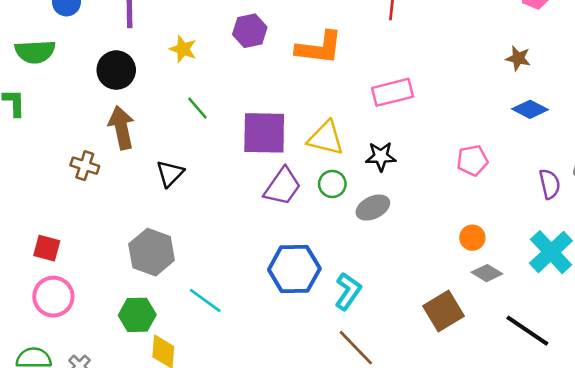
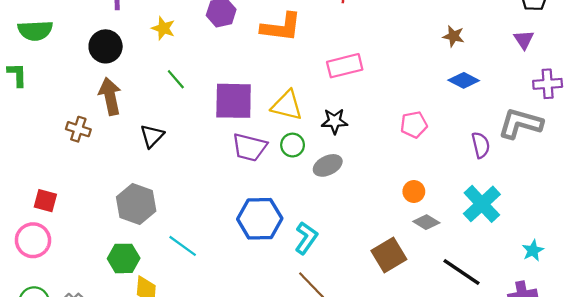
purple trapezoid: (283, 187) -> (249, 147), turned 69
pink circle: (53, 297) -> (33, 240), moved

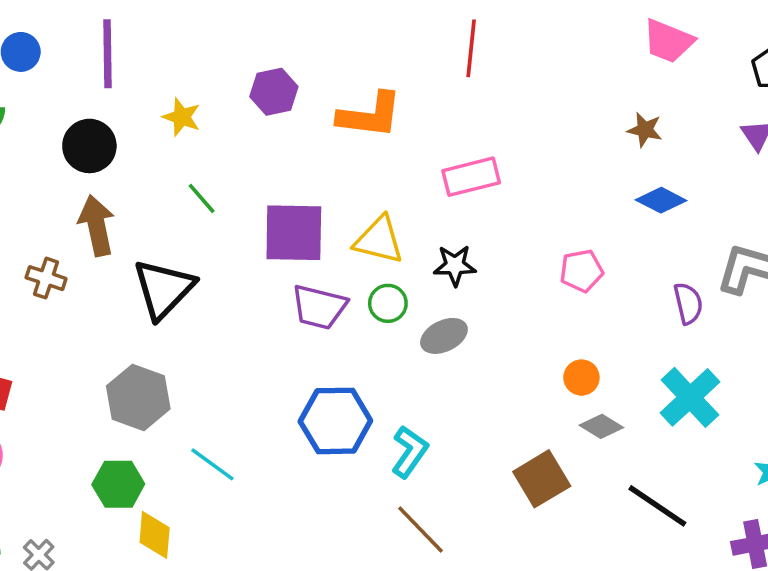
black triangle: (152, 136) -> (164, 289), size x1.6

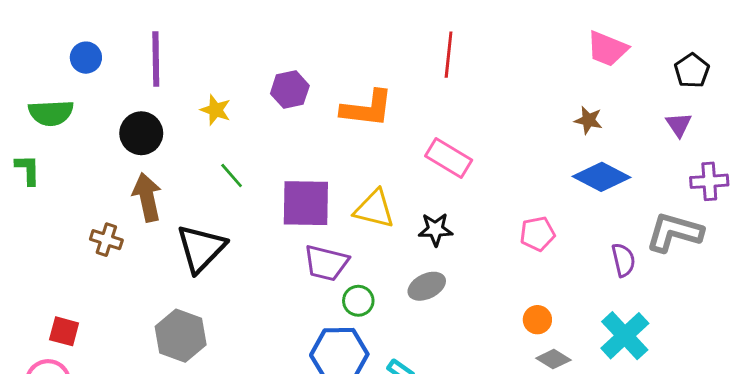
pink rectangle: (471, 177) -> (449, 158), turned 45
blue diamond: (661, 200) -> (601, 177), size x1.4
green circle: (388, 303) -> (358, 301), moved

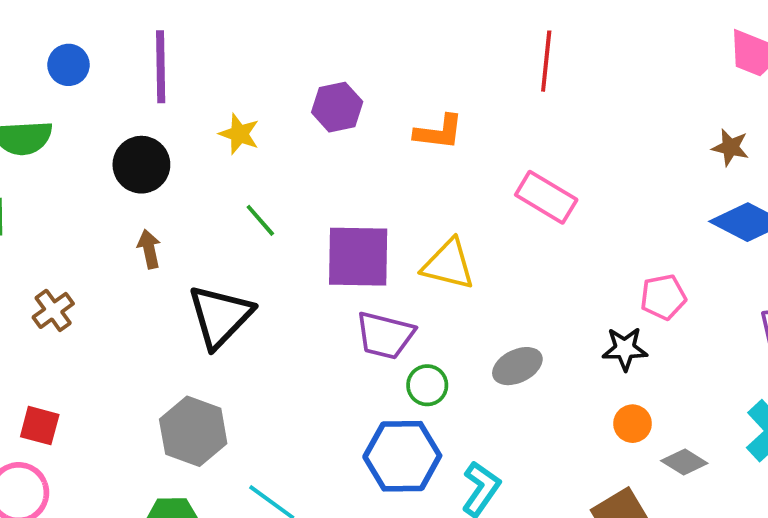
orange L-shape: (367, 109) -> (439, 132), size x0.7
brown arrow: (147, 197) -> (149, 249), size x0.6
black star: (435, 229) -> (625, 349), moved
brown cross: (106, 240) -> (53, 310), moved, turned 36
orange circle: (537, 320) -> (633, 424), moved

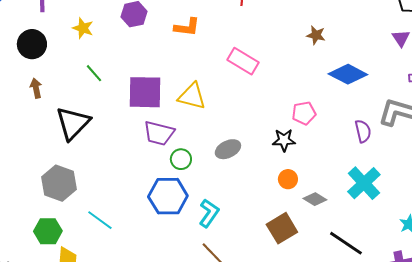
brown star: (730, 147) -> (316, 35), moved

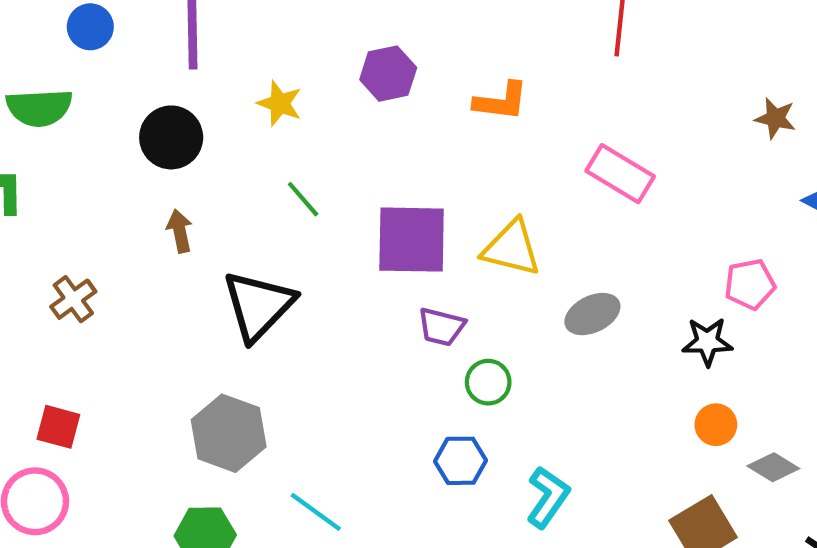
purple trapezoid: (159, 133) -> (441, 327), size x0.7
gray ellipse: (228, 149) -> (592, 314), moved
blue hexagon: (168, 196) -> (461, 461), size x0.6

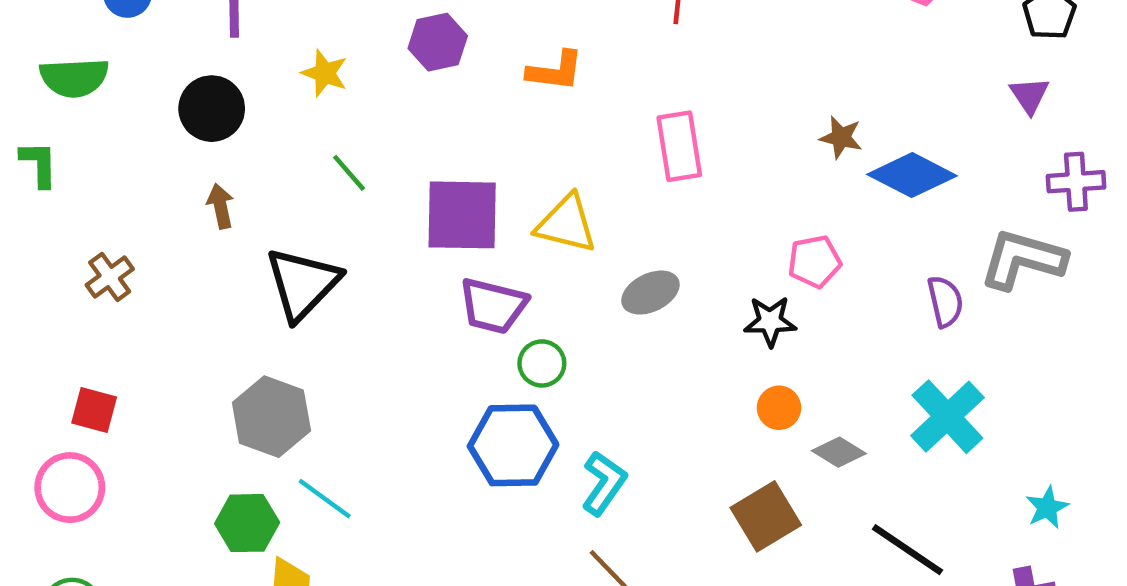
brown star: (775, 118) -> (841, 137), moved
pink rectangle: (620, 174) -> (679, 146), turned 50
purple trapezoid: (441, 327) -> (493, 306), size x1.4
blue hexagon: (461, 461) -> (513, 445), size x1.6
cyan line: (316, 512) -> (325, 499), moved

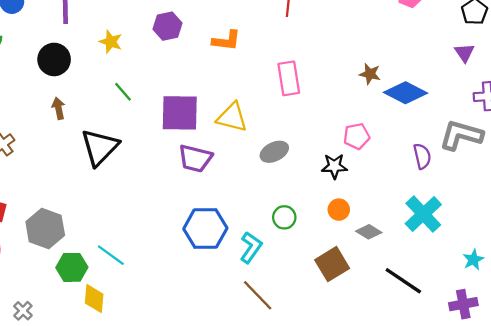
green circle: (542, 363) -> (284, 217), moved
gray hexagon: (271, 417) -> (45, 228), moved

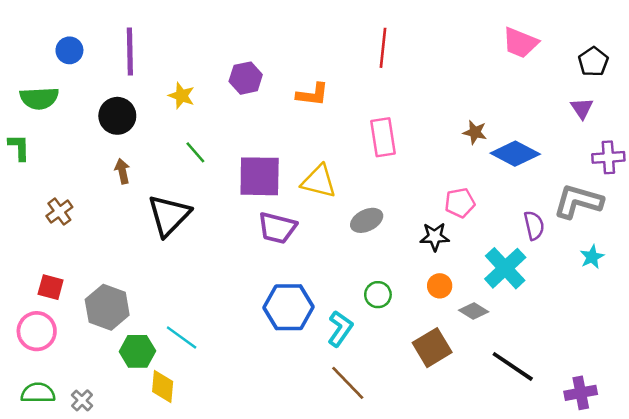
cyan cross: (423, 214) -> (505, 268), moved
cyan star: (473, 260) -> (592, 257), moved

